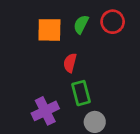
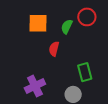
green semicircle: (81, 24) -> (67, 27), moved
green rectangle: (81, 93) -> (85, 72), moved

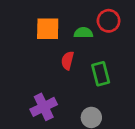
green semicircle: (67, 27) -> (83, 33), turned 64
green rectangle: (85, 72) -> (101, 74), moved

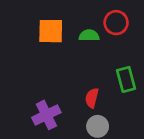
red semicircle: (68, 61) -> (92, 98), moved
green rectangle: (101, 74) -> (126, 79), moved

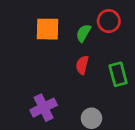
green semicircle: (89, 35) -> (83, 33), turned -60
red semicircle: (92, 98) -> (82, 65), moved

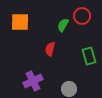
orange square: (48, 29) -> (20, 22), moved
red semicircle: (82, 65) -> (50, 49), moved

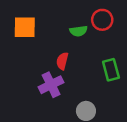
green semicircle: (63, 25) -> (78, 31), turned -128
purple cross: (33, 81) -> (51, 85), moved

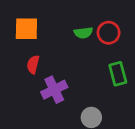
red circle: (102, 20) -> (109, 33), moved
red semicircle: (62, 61) -> (33, 64), moved

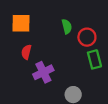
green semicircle: (83, 33) -> (67, 26), turned -96
red circle: (109, 33) -> (87, 37), moved

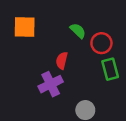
green semicircle: (67, 26) -> (78, 31), turned -32
red semicircle: (26, 52) -> (62, 60), moved

